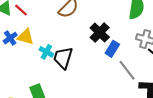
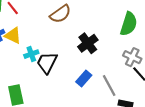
blue rectangle: (112, 49) -> (84, 79), moved
cyan cross: (46, 52) -> (31, 54), turned 32

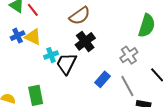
black cross: (88, 43) -> (85, 41), moved
gray cross: (132, 57) -> (129, 55), moved, turned 30

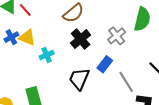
gray cross: (129, 55) -> (117, 36), moved
black trapezoid: (66, 64) -> (79, 79), moved
blue rectangle: (102, 79) -> (105, 64), moved

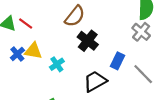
gray cross: (117, 36) -> (141, 32), moved
black trapezoid: (79, 79) -> (95, 81), turned 50

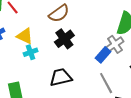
yellow triangle: (33, 51) -> (25, 36), moved
blue rectangle: (118, 61) -> (103, 55), moved

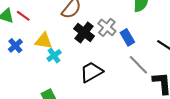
gray cross: (115, 44) -> (107, 27), moved
blue rectangle: (103, 55) -> (127, 37), turned -56

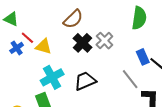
red line: (23, 16) -> (27, 38), moved
blue rectangle: (127, 37) -> (143, 57), moved
cyan cross: (54, 56) -> (52, 77), moved, size x1.6

